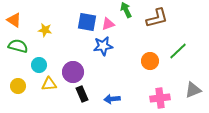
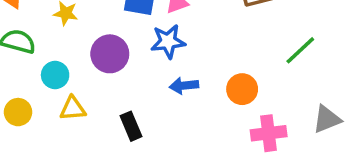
orange circle: (150, 61) -> (242, 89), moved
purple circle: (73, 72) -> (110, 54), moved
blue arrow: (112, 99) -> (184, 86), moved

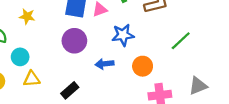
blue star: (168, 41) -> (123, 35), moved
purple circle: (110, 54) -> (74, 41), moved
black rectangle: (131, 126) -> (70, 90), turned 72

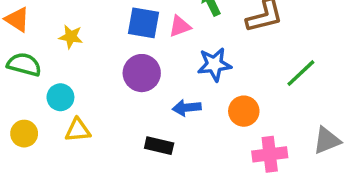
black rectangle: (70, 90) -> (159, 146), moved, turned 54

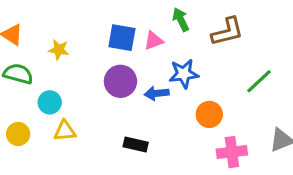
blue arrow: (187, 108) -> (157, 93), moved

